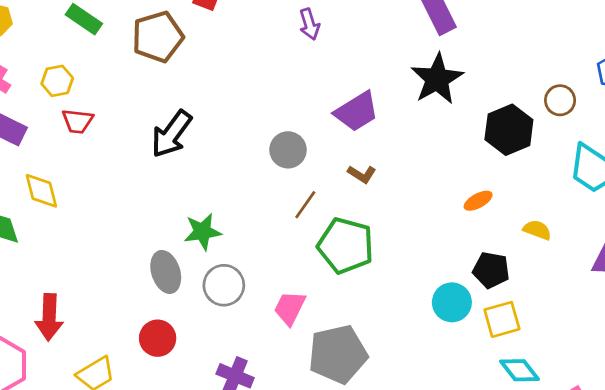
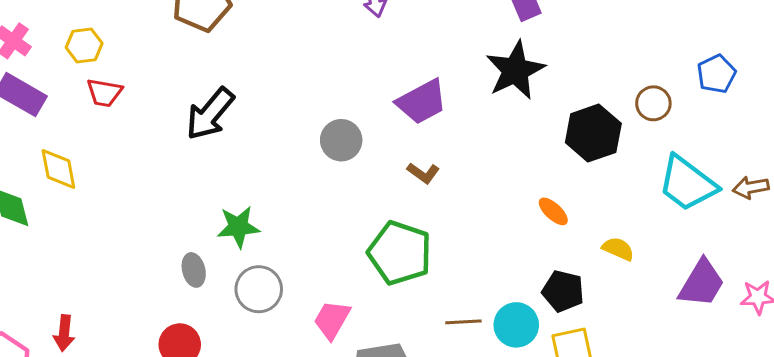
orange ellipse: (478, 201) -> (553, 211), turned 68
brown line: (305, 205) -> (463, 322), moved, turned 48
gray ellipse: (166, 272) -> (194, 270), size x0.7
red arrow: (49, 317) -> (64, 333), moved, size x0.7

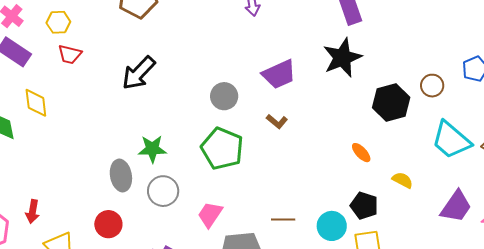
green pentagon: (400, 253) -> (222, 148), moved
gray ellipse: (194, 270) -> (121, 175), size x1.4
brown line: (463, 322) -> (283, 220), moved

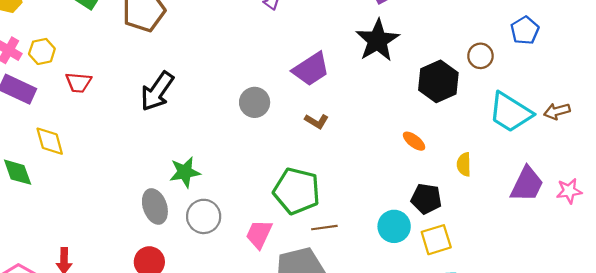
yellow hexagon: (58, 22) -> (42, 51), moved
green pentagon: (222, 148) -> (297, 191), moved
yellow semicircle: (402, 180) -> (464, 164), turned -110
brown line: (283, 220) -> (324, 228), moved

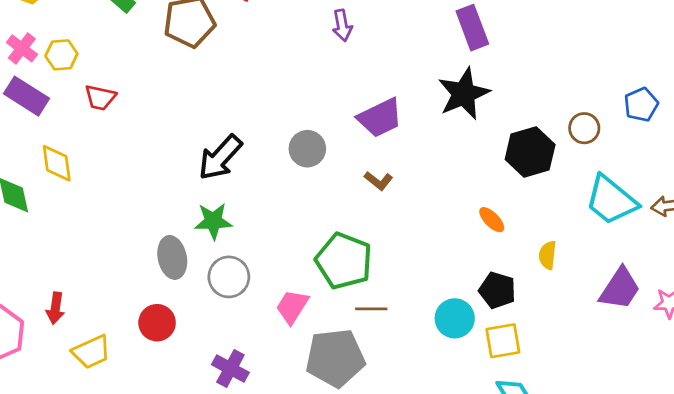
black arrow: (157, 91) -> (220, 157), moved

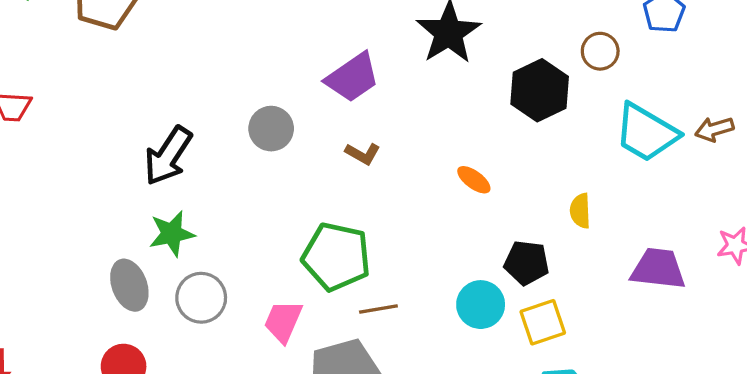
orange ellipse: (492, 220) -> (474, 180), moved
purple trapezoid: (620, 289) -> (658, 269), moved, turned -108

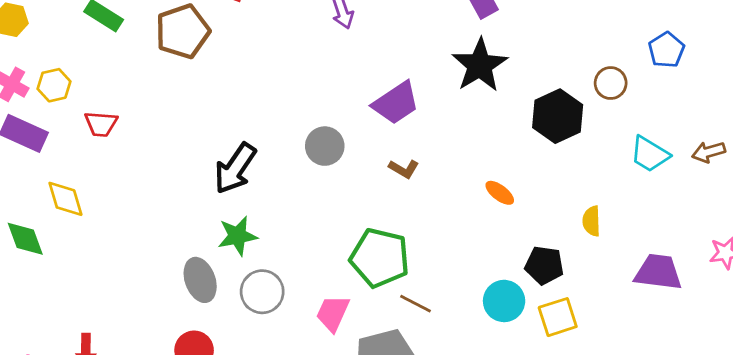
cyan trapezoid: (646, 133) -> (650, 154), size x0.7
brown line: (378, 309) -> (416, 304), turned 36

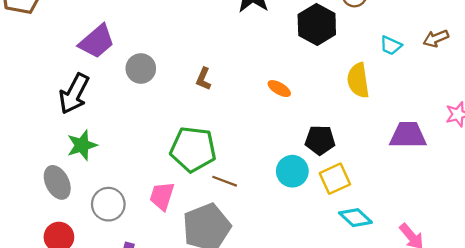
purple trapezoid: (396, 103) -> (97, 41), moved
cyan trapezoid: (650, 154) -> (391, 45), size x0.7
brown L-shape: (404, 169) -> (203, 79), turned 90
yellow semicircle: (591, 221) -> (358, 80), moved, size x1.5
gray circle: (262, 292) -> (108, 204), moved

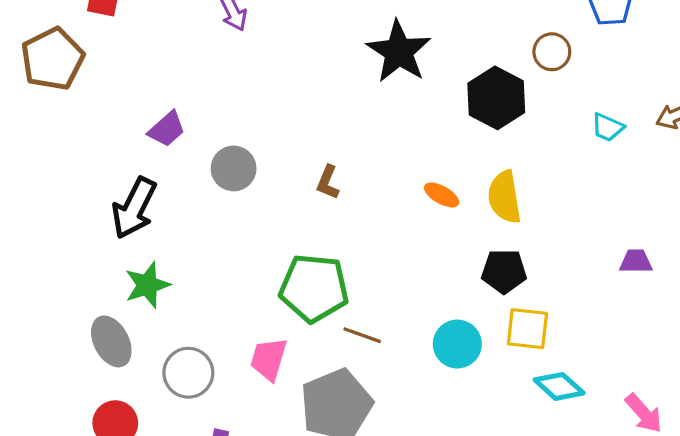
purple trapezoid: (97, 41) -> (167, 129), size x0.7
yellow semicircle: (358, 80) -> (504, 197), moved
purple trapezoid: (408, 135) -> (636, 261), size x0.6
cyan circle: (292, 171) -> (457, 344), moved
yellow square: (335, 179) -> (527, 329), turned 32

